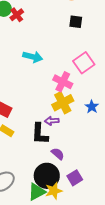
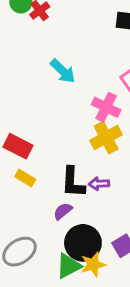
cyan arrow: (33, 57) -> (63, 71), turned 30
purple arrow: (52, 121) -> (99, 184), moved
purple semicircle: (58, 154) -> (63, 211), moved, turned -80

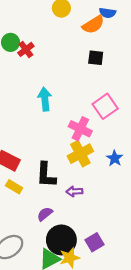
cyan arrow: (63, 71) -> (45, 99), turned -140
black L-shape: (73, 182) -> (46, 175), moved

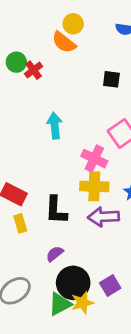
orange semicircle: (93, 25) -> (64, 42), moved, turned 70
yellow cross: (80, 154) -> (94, 186), turned 30
yellow rectangle: (14, 187) -> (20, 223), turned 42
purple arrow: (74, 191) -> (104, 217), moved, size x1.6

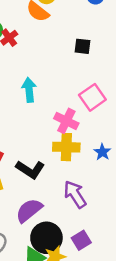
black L-shape: (56, 210) -> (30, 169), turned -60
purple arrow: (104, 217) -> (75, 194), moved, turned 60
purple semicircle: (55, 254) -> (29, 210), size x1.6

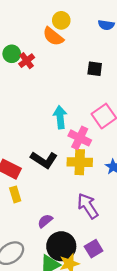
cyan arrow: (29, 90) -> (60, 117), moved
black L-shape: (30, 169) -> (44, 160), moved
purple semicircle: (29, 210) -> (45, 221), size x0.6

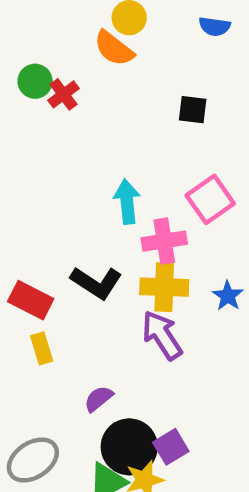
pink cross: (80, 138) -> (164, 241), turned -35
purple arrow: (88, 206) -> (162, 335), moved
purple square: (94, 249) -> (171, 447), moved

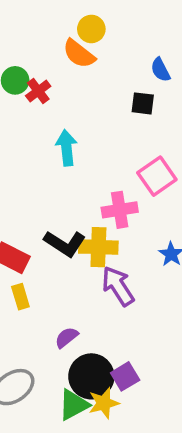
blue semicircle: (215, 26) -> (160, 70), moved, turned 55
cyan arrow: (127, 202) -> (67, 148), moved
yellow cross: (164, 287) -> (98, 247), moved

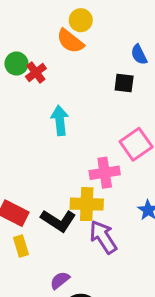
black L-shape: (65, 243) -> (58, 221), moved

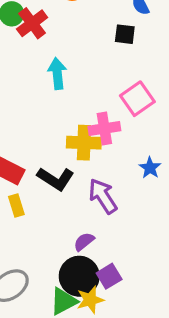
red cross: (36, 73) -> (32, 23), size x1.4
yellow cross: (87, 204) -> (84, 143), moved
purple semicircle: (60, 280) -> (84, 242), moved

